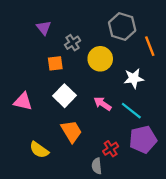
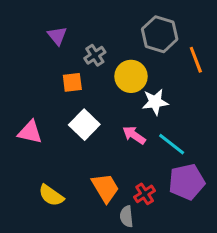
white star: (134, 78) -> (155, 102), moved
orange trapezoid: (71, 131) -> (105, 188), moved

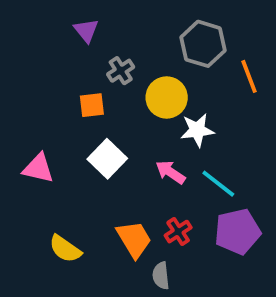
purple triangle: (57, 36) -> (86, 30), moved
red cross: (145, 194) -> (178, 232), moved

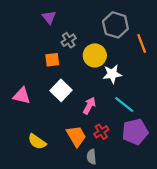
pink arrow: (170, 172) -> (89, 106), moved, turned 84

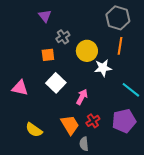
gray hexagon: (115, 25) -> (118, 18), moved
orange line: (142, 43) -> (120, 46), moved, turned 30
cyan line: (124, 105) -> (131, 90), moved

